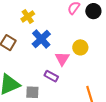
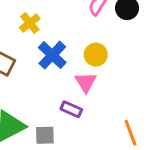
yellow circle: (80, 47) -> (96, 55), moved

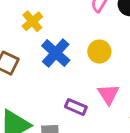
pink triangle: (86, 82) -> (108, 94), moved

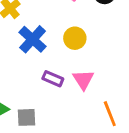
purple rectangle: (76, 107) -> (53, 79), moved

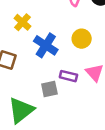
gray square: (27, 117) -> (49, 89), moved

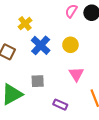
purple rectangle: (68, 76) -> (60, 105), moved

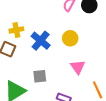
yellow cross: (25, 24) -> (16, 30), moved, turned 32

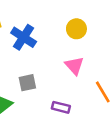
yellow circle: (70, 38) -> (76, 29), moved

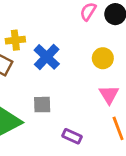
pink triangle: (74, 66) -> (109, 95), moved

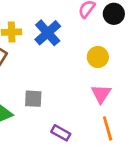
blue cross: (47, 57) -> (48, 33), moved

